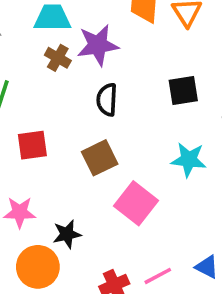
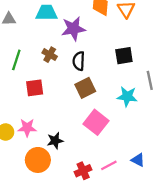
brown cross: (58, 58) -> (50, 55), moved
brown square: (100, 158) -> (85, 88), moved

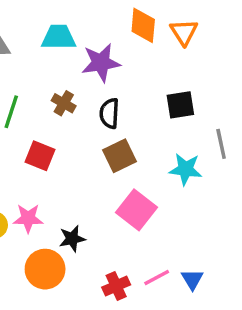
red square: (35, 88) -> (40, 156), turned 30
blue triangle: (138, 160) -> (192, 279), moved, turned 32

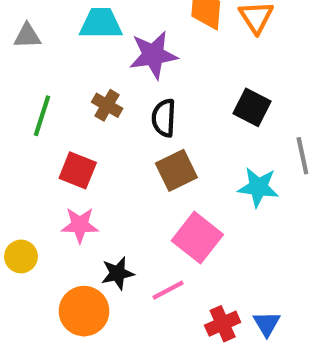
black square: (180, 105) -> (252, 107), turned 36
pink star: (28, 218) -> (80, 225), moved
pink line: (157, 278) -> (168, 290), moved
red cross: (116, 286) -> (223, 324), moved

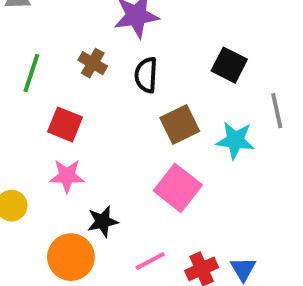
brown square: (176, 170) -> (180, 124), moved
pink line: (168, 290) -> (150, 261), moved

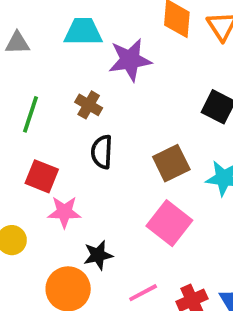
black semicircle: (146, 75) -> (102, 152), moved
red square: (65, 124) -> (42, 176), moved

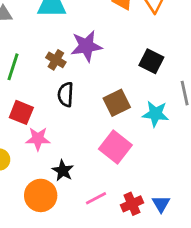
purple star: (130, 60) -> (86, 46), moved
black star: (98, 255) -> (63, 171), turned -30

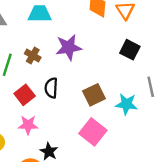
brown cross: (56, 60) -> (33, 55), moved
black square: (151, 61) -> (130, 50), moved
red square: (21, 112) -> (25, 95), moved, turned 30

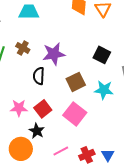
purple star: (69, 47) -> (54, 54), moved
black square: (130, 50) -> (102, 55), moved
red square: (25, 95) -> (43, 109), moved

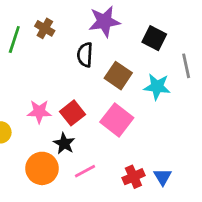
purple star: (54, 54) -> (104, 21), moved
black semicircle: (39, 76) -> (85, 55), moved
brown square: (76, 82) -> (118, 76), turned -30
pink line: (61, 151) -> (85, 171), moved

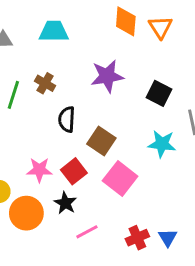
black semicircle: (85, 55) -> (67, 119), moved
brown square: (118, 76) -> (101, 141), moved
orange circle: (42, 168) -> (26, 213), moved

